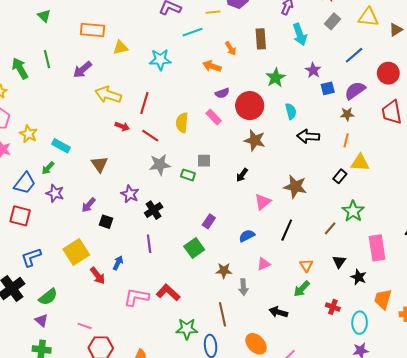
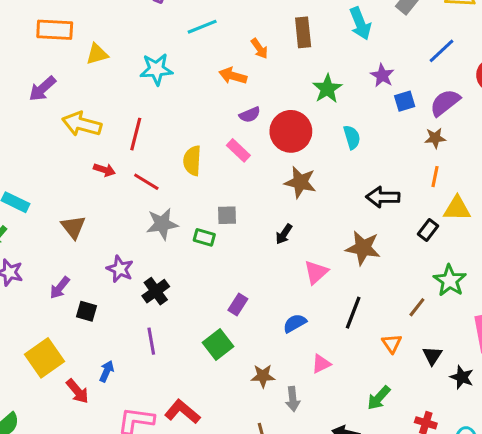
black arrow: (308, 136) -> (383, 197), moved
orange triangle: (306, 265) -> (392, 343), moved

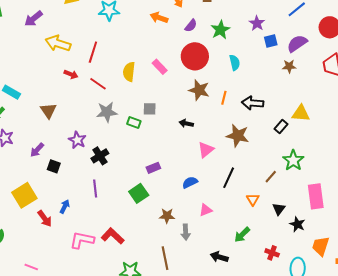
purple semicircle: (250, 115) -> (191, 26), moved, turned -32
orange line: (435, 177) -> (224, 98), moved
black arrow: (284, 234) -> (186, 123), turned 64
purple rectangle: (238, 304) -> (153, 168), turned 32

